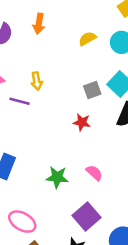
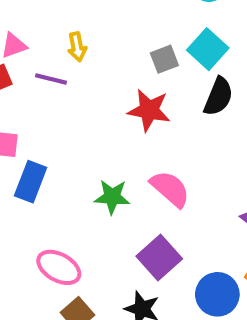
red star: (82, 122) -> (149, 110), size x1.5
pink semicircle: (94, 173) -> (170, 189), size x1.5

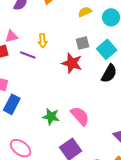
gray square: (164, 59) -> (83, 43), moved
red star: (149, 110) -> (72, 63), moved

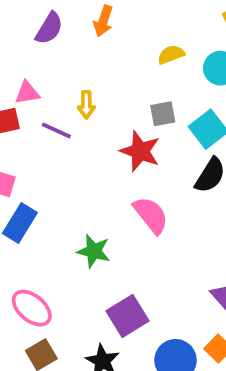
pink semicircle: (80, 116) -> (151, 215), moved

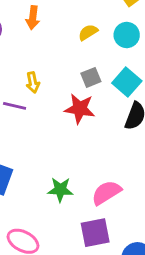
pink semicircle: (151, 215) -> (106, 193), moved, turned -72
purple square: (127, 316) -> (95, 233), turned 32

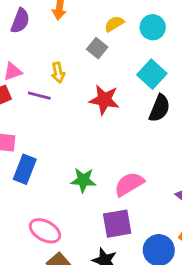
gray square: (91, 77) -> (97, 48), moved, turned -30

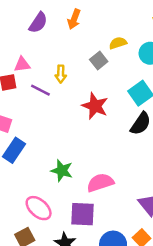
pink ellipse: (45, 231) -> (39, 208), moved

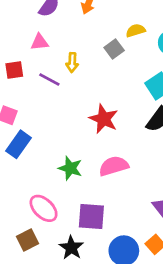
pink triangle: (22, 65) -> (40, 42), moved
red star: (95, 106) -> (104, 119), moved
pink semicircle: (100, 183) -> (114, 166), moved

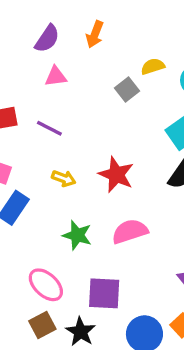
pink triangle: (40, 42) -> (56, 76), moved
yellow arrow: (72, 62) -> (64, 178), moved, turned -72
brown square: (27, 240) -> (42, 325), moved

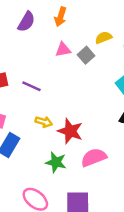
pink triangle: (56, 76) -> (63, 50), moved
red star: (116, 175) -> (70, 131), moved

